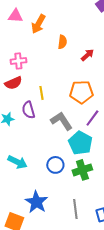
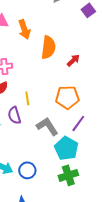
orange arrow: (38, 24) -> (24, 29), turned -48
orange semicircle: (62, 42) -> (48, 47), size x1.6
blue circle: (55, 165) -> (27, 170), moved

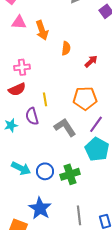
orange semicircle: (48, 47) -> (66, 48), size x0.6
cyan pentagon: (66, 148) -> (97, 149), moved
green cross: (68, 175) -> (70, 174), moved

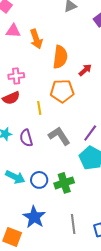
orange semicircle: (66, 48) -> (60, 57), size x1.6
orange pentagon: (85, 98) -> (62, 91), moved
purple semicircle: (32, 116) -> (26, 138), moved

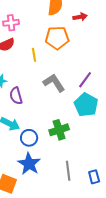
red arrow: (85, 70) -> (80, 17), turned 32
purple semicircle: (26, 138) -> (16, 96), moved
blue circle: (39, 180) -> (29, 138), moved

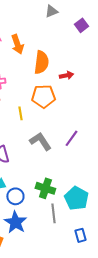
cyan pentagon: (86, 105) -> (76, 198), moved
green cross: (59, 130) -> (45, 188), turned 36
gray line: (68, 171) -> (53, 213), moved

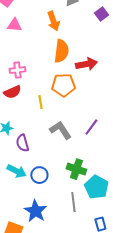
orange arrow: (17, 44) -> (53, 21), moved
red arrow: (66, 75) -> (86, 64), size x1.5
green cross: (45, 188) -> (76, 169), moved
blue circle: (15, 196) -> (39, 175), moved

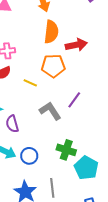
yellow line: (40, 102) -> (30, 83), turned -56
purple line: (91, 127) -> (74, 100), moved
gray line: (73, 202) -> (52, 188), moved

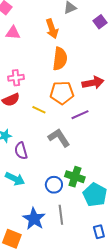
red arrow: (76, 45) -> (93, 83), moved
purple line: (74, 100) -> (80, 115), moved, turned 30
blue circle: (29, 156) -> (54, 185), moved

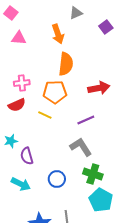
orange pentagon: (62, 93) -> (55, 92), moved
gray L-shape: (59, 138) -> (81, 147), moved
green cross: (75, 177) -> (93, 174), moved
blue circle: (54, 185) -> (57, 179), moved

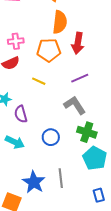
red arrow: (99, 88) -> (78, 43), moved, turned 110
yellow line: (45, 115) -> (39, 81), moved

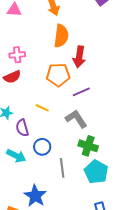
orange pentagon: (49, 50) -> (58, 75), moved
yellow line: (39, 81) -> (42, 108), moved
blue circle: (51, 137) -> (42, 147), moved
gray line: (61, 178) -> (62, 168), moved

